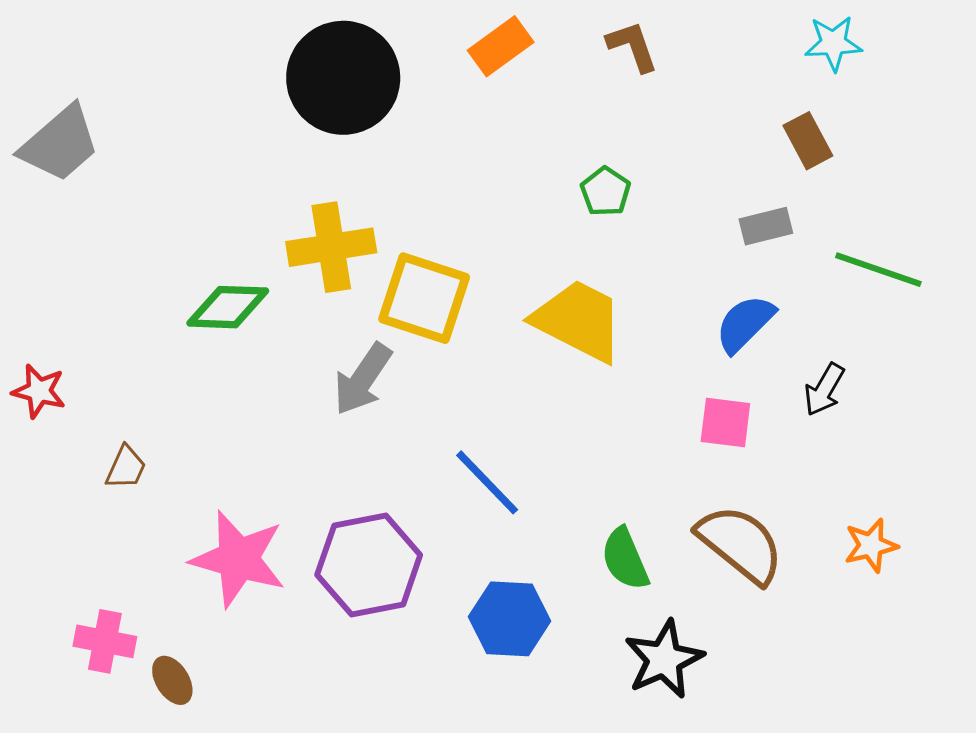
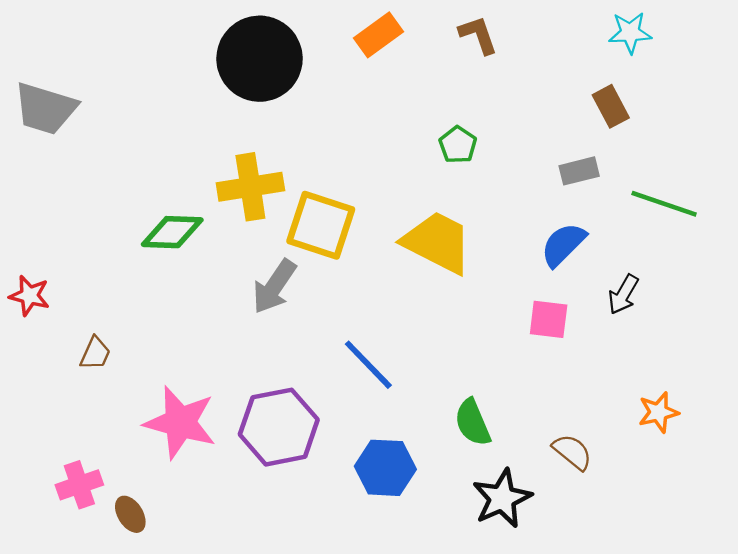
gray trapezoid: (60, 144) -> (45, 109), turned 58
brown semicircle: (740, 544) -> (572, 452), moved, size x0.6
pink cross: (105, 641) -> (79, 485), turned -30

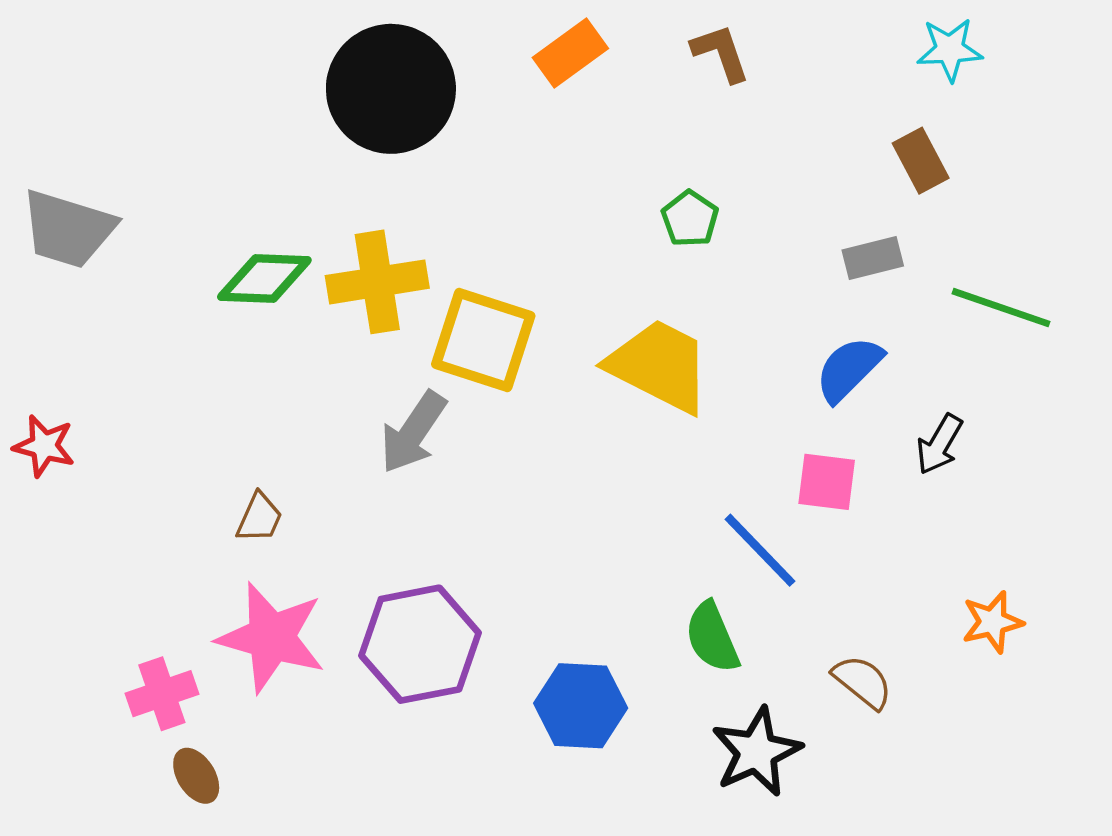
gray trapezoid: (45, 109) -> (68, 229), moved
green diamond: (172, 232) -> (264, 279), moved
brown trapezoid: (95, 353) -> (259, 518), moved
blue line: (368, 365) -> (760, 550), moved
pink cross: (79, 485) -> (162, 694), moved

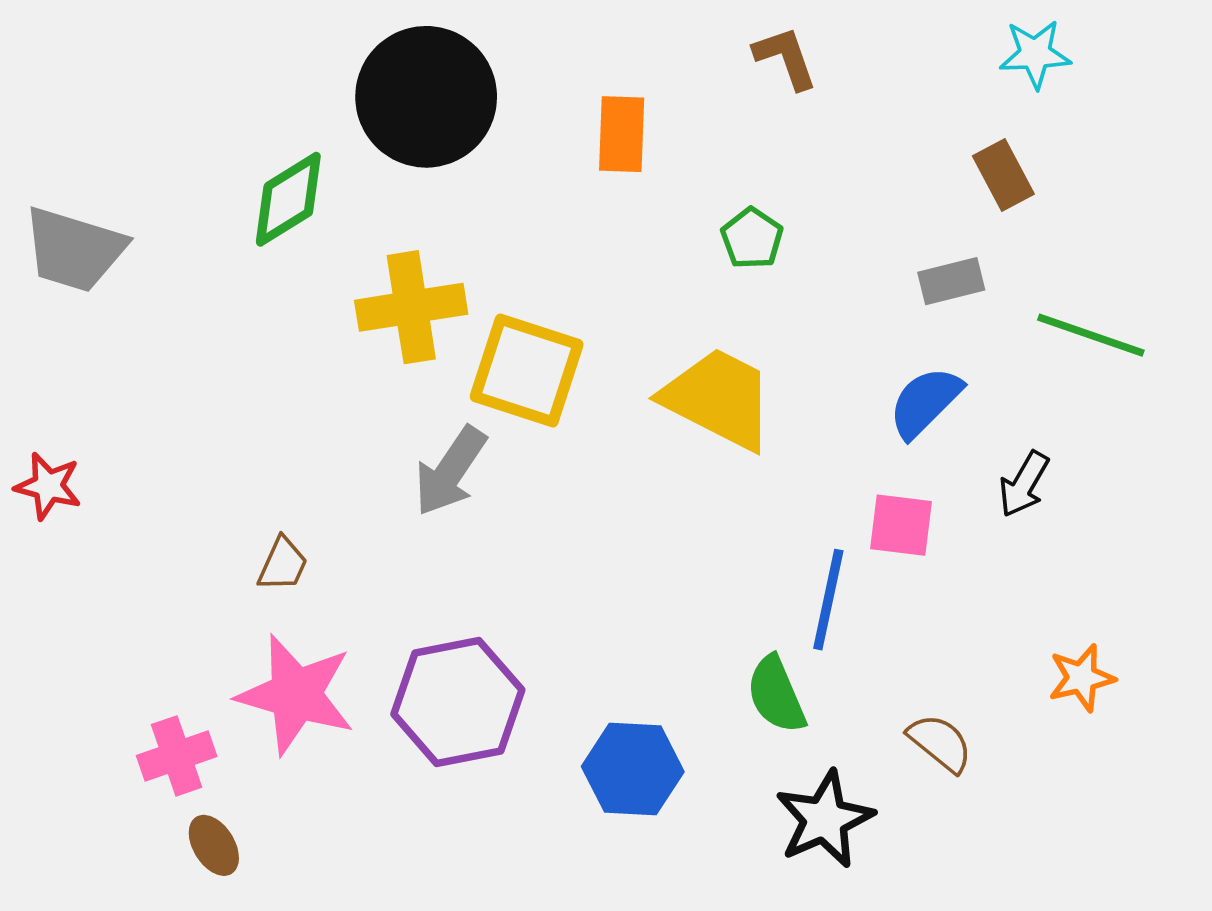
orange rectangle: (570, 53) -> (622, 134), moved, turned -52
green diamond: (264, 279) -> (288, 199), moved, turned -34
blue line: (760, 550) -> (828, 600), turned 56

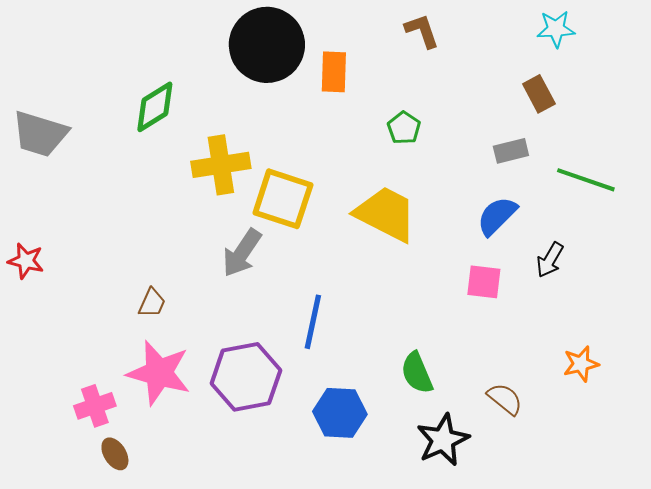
black circle: (426, 97) -> (267, 45), moved
blue line: (828, 600) -> (313, 322), moved

